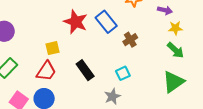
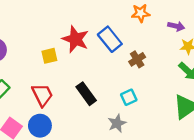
yellow square: (52, 48) -> (49, 56), moved
red trapezoid: (46, 71) -> (42, 95), turned -60

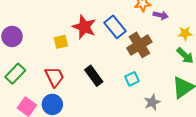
purple arrow: (176, 26) -> (161, 15), moved
brown cross: (137, 59) -> (139, 45), size x1.6
gray star: (117, 123) -> (152, 102), moved

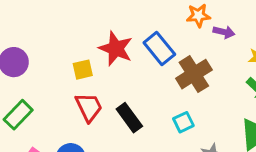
red trapezoid: (54, 77) -> (89, 107), moved

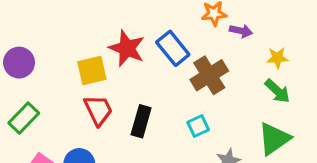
yellow square: (83, 70) -> (92, 71), size x1.4
black rectangle: (129, 118) -> (141, 121), turned 52

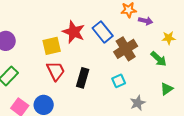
green arrow: (277, 91) -> (159, 59), moved
green triangle: (274, 139) -> (167, 89), size x0.6

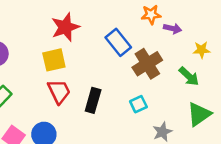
red star: (74, 32) -> (65, 27), moved, turned 30
green triangle: (167, 89) -> (199, 114), size x1.5

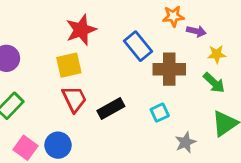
yellow star: (202, 50) -> (217, 54), moved
brown cross: (147, 64) -> (169, 69), turned 32
black rectangle: (93, 100) -> (111, 109), turned 45

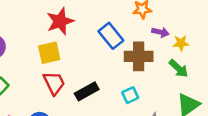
purple arrow: (196, 31) -> (160, 32), moved

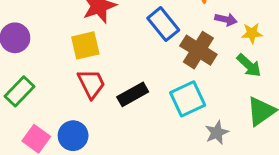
brown cross: (139, 56) -> (198, 50), turned 32
cyan square: (130, 95) -> (188, 99), size x1.6

